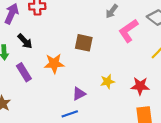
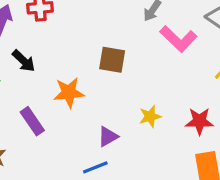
pink L-shape: (128, 31) -> (178, 39), turned -100
purple rectangle: (24, 72) -> (32, 121), moved

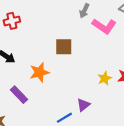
yellow star: (150, 116) -> (105, 78), moved
purple triangle: (108, 136) -> (83, 105), moved

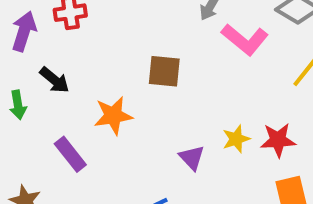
purple triangle: (83, 105) -> (192, 158), moved, turned -40

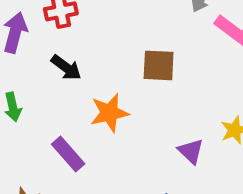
black arrow: (54, 80) -> (66, 68), moved

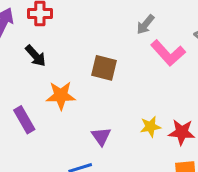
purple triangle: (191, 151) -> (101, 136), moved

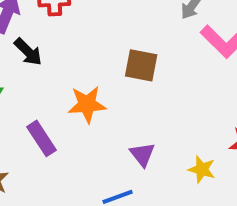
black arrow: (36, 56) -> (28, 52), moved
yellow star: (150, 127) -> (202, 169), moved, turned 30

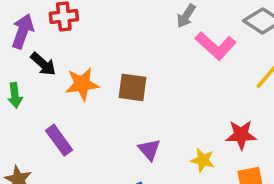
brown square: (141, 65) -> (132, 87), moved
orange star: (87, 104) -> (82, 84), moved

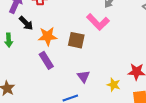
pink L-shape: (216, 46) -> (98, 22), moved
purple rectangle: (59, 140) -> (46, 60), moved

